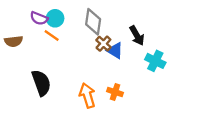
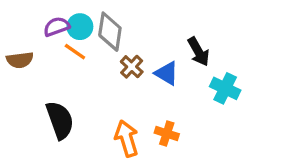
purple semicircle: (39, 18) -> (57, 27), turned 138
gray diamond: (93, 22) -> (110, 32), moved
brown cross: (103, 44) -> (132, 67), moved

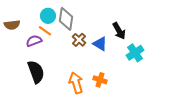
purple semicircle: (57, 27) -> (34, 41), moved
brown semicircle: (20, 60) -> (12, 25), moved
cyan cross: (225, 88) -> (135, 53), turned 30

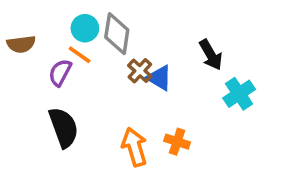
purple semicircle: (34, 41) -> (60, 73), turned -42
blue triangle: (100, 44) -> (159, 78), moved

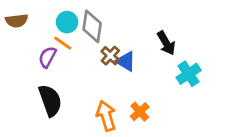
brown semicircle: (21, 44) -> (17, 21), moved
orange cross: (177, 142) -> (140, 112), turned 30

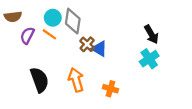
black arrow: (166, 43) -> (151, 34), moved
purple semicircle: (47, 57) -> (27, 35), moved
orange cross: (140, 112) -> (110, 89), turned -32
orange arrow: (106, 116) -> (76, 80), moved

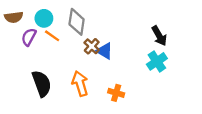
cyan circle: (53, 18) -> (44, 18), moved

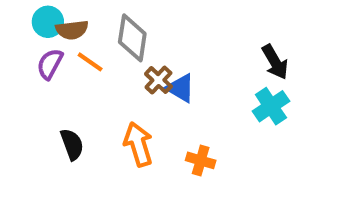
brown semicircle: (14, 17) -> (72, 30), moved
cyan circle: (44, 18) -> (48, 22), moved
black semicircle: (42, 84) -> (72, 144), size x0.7

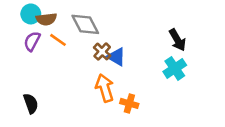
gray diamond: (132, 38) -> (85, 24), turned -36
black semicircle: (72, 144) -> (31, 103), moved
orange arrow: (138, 144) -> (105, 88), moved

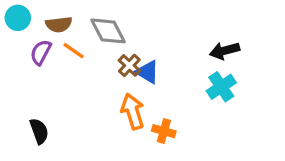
cyan circle: (31, 14) -> (18, 18), moved
black arrow: (177, 40) -> (225, 51), turned 105

